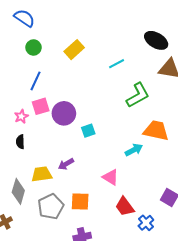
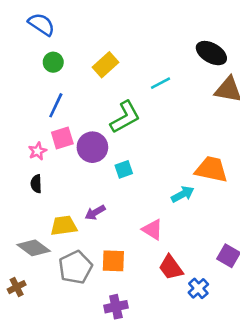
green L-shape: (138, 95) -> (125, 117), moved
gray diamond: (18, 191) -> (34, 248), turned -70

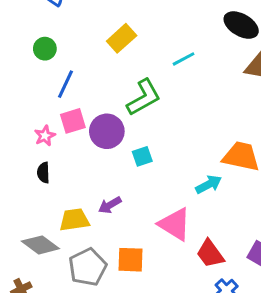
green circle: (53, 62) -> (45, 49), moved
pink triangle: (153, 230) -> (175, 224), size x1.4
red trapezoid: (171, 267) -> (210, 254), moved

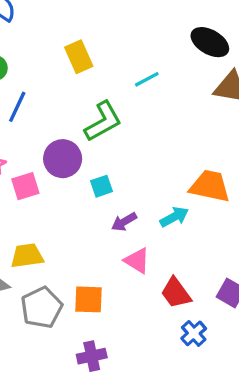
yellow rectangle: (122, 38) -> (79, 57), turned -72
pink square: (73, 121) -> (25, 186), moved
purple arrow: (110, 205) -> (124, 222), moved
pink triangle: (175, 224) -> (137, 261), size x0.7

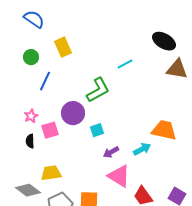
yellow rectangle: (79, 57) -> (63, 47), moved
pink triangle: (137, 261) -> (119, 176), size x1.4

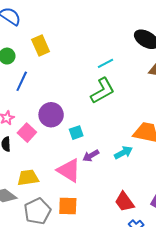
green L-shape: (98, 90) -> (102, 91), moved
pink square: (50, 130) -> (27, 133), turned -30
pink triangle: (119, 176) -> (69, 170), moved

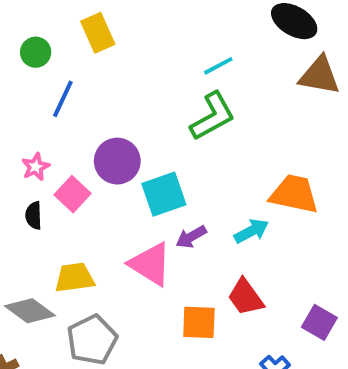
cyan square: (76, 133) -> (164, 194), size x1.6
red trapezoid: (124, 202) -> (246, 297), moved
orange square: (68, 206) -> (199, 322), moved

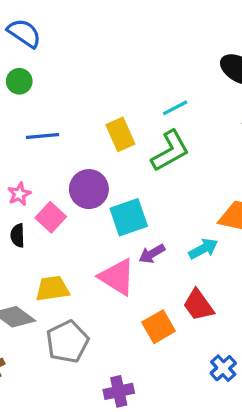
yellow rectangle: (98, 33) -> (120, 134), moved
green circle: (36, 52) -> (19, 81), moved
blue line: (63, 99) -> (42, 136), turned 60
orange square: (199, 322) -> (159, 327), turned -32

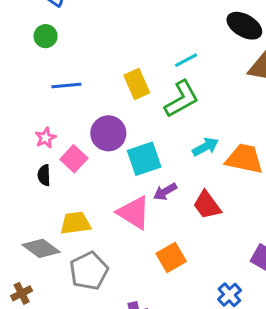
cyan arrow: (203, 249) -> (206, 147), moved
red trapezoid: (198, 305) -> (207, 205), moved

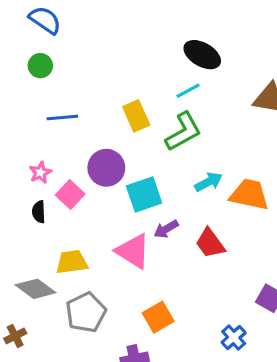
black ellipse: (244, 26) -> (202, 55), moved
orange square: (171, 257) -> (158, 317), moved

